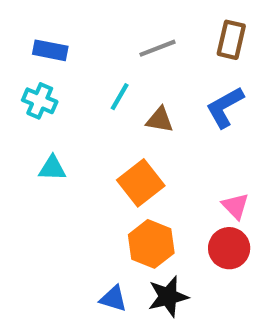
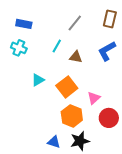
gray line: (158, 48) -> (75, 23), turned -30
cyan triangle: (52, 168) -> (38, 80), moved, turned -32
pink triangle: (235, 206) -> (94, 98), moved, turned 32

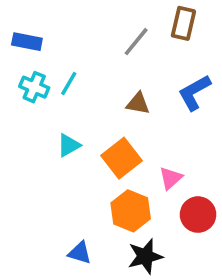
brown rectangle: (110, 19) -> (183, 23), moved
blue rectangle: (24, 24) -> (27, 42), moved
cyan line: (57, 46) -> (69, 83), moved
blue triangle: (54, 142) -> (80, 253), moved

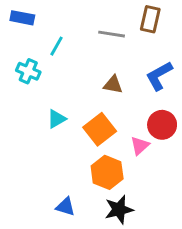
blue rectangle: (27, 42) -> (22, 18), moved
gray line: (136, 42) -> (112, 34), turned 60
cyan line: (69, 83) -> (57, 46), moved
red circle: (198, 215) -> (162, 125), moved

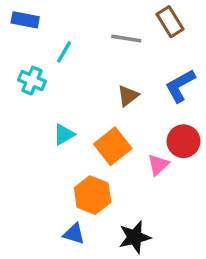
brown rectangle: (150, 19) -> (170, 22), turned -45
brown triangle: (113, 85) -> (128, 96), turned -48
orange hexagon: (107, 172) -> (93, 195), moved

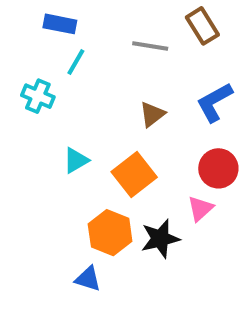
blue rectangle: (25, 20) -> (60, 24), moved
pink triangle: (158, 165) -> (200, 209), moved
black star: (135, 237) -> (160, 239), moved

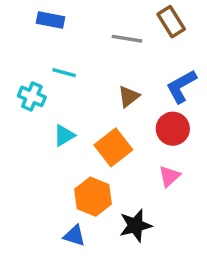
cyan line: (76, 62) -> (64, 73), moved, turned 75
cyan cross: (38, 96) -> (32, 96), moved
red circle: (218, 168) -> (173, 129), moved
black star: (160, 239) -> (135, 225), moved

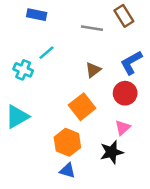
cyan line: (64, 73) -> (47, 53), turned -56
cyan triangle: (64, 135) -> (17, 117), moved, size x1.5
black star: (135, 225) -> (112, 152), moved
blue triangle: (74, 236) -> (67, 171), moved

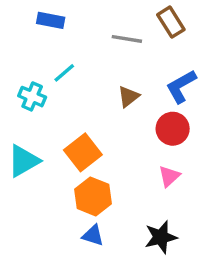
orange square: (82, 107) -> (83, 152), moved
black star: (112, 152) -> (161, 237), moved

